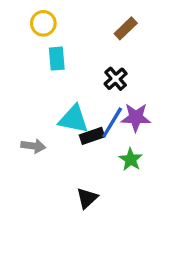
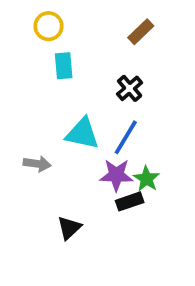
purple star: (136, 117) -> (116, 175), moved
black rectangle: (92, 136) -> (130, 201), moved
black triangle: (87, 198) -> (69, 228), moved

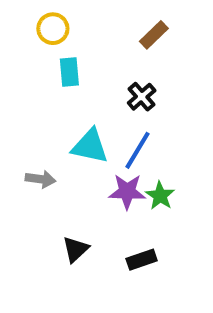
black rectangle: (130, 201) -> (142, 260), moved

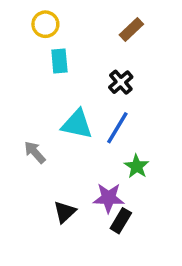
gray arrow: (41, 179) -> (35, 152), turned -140
purple star: (127, 192) -> (109, 198), moved
black rectangle: (142, 260) -> (121, 221), turned -40

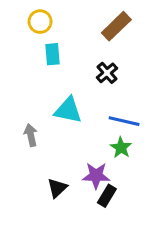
brown rectangle: (131, 29) -> (116, 26), size x1.4
blue line: (117, 128) -> (124, 121), moved, turned 72
gray arrow: (35, 152) -> (31, 135), turned 30

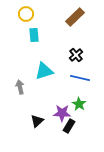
black cross: (107, 73) -> (76, 55), moved
cyan triangle: (68, 110) -> (44, 71), turned -30
green star: (121, 148) -> (79, 104), moved

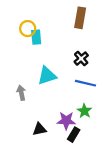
yellow circle: (26, 14) -> (28, 29), moved
brown rectangle: (75, 17) -> (80, 18), turned -36
black triangle: (37, 121) -> (39, 129), turned 32

